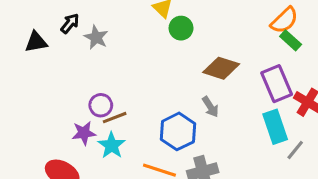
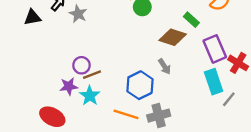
green rectangle: (291, 40) -> (191, 20), moved

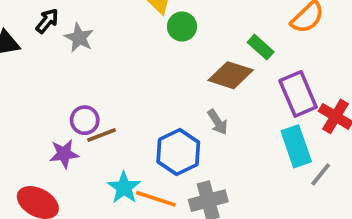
cyan star: (90, 96) -> (124, 188), moved

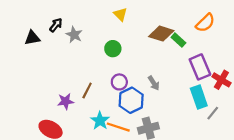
green circle: (182, 27) -> (113, 49), moved
brown diamond: (231, 75) -> (161, 34), moved
purple circle: (85, 120) -> (119, 82), moved
brown line: (101, 135) -> (87, 91), turned -42

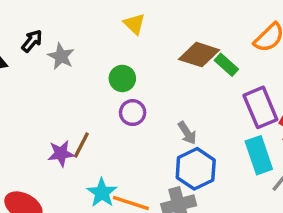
purple circle: (119, 82) -> (133, 113), moved
blue hexagon: (131, 100) -> (196, 169), moved
purple star: (66, 101) -> (61, 153), moved

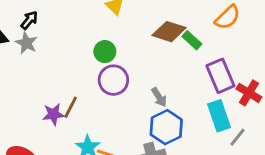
gray star: (61, 56) -> (26, 43), moved
purple circle: (133, 113) -> (113, 80), size x1.4

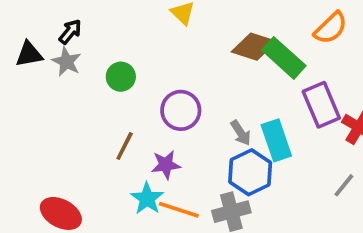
green rectangle: (192, 40) -> (284, 58), size x1.6
green circle: (105, 52) -> (121, 77), moved
purple star: (53, 114) -> (166, 165), moved
cyan rectangle: (219, 116) -> (276, 140), moved

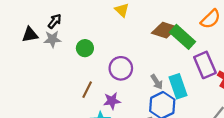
gray star: (66, 62) -> (52, 39), turned -30

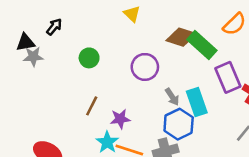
gray star: (52, 39) -> (33, 57), moved
purple circle: (121, 68) -> (145, 67), moved

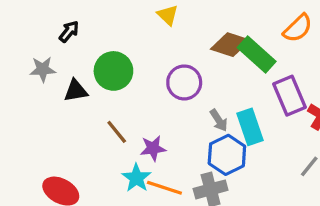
black triangle: (26, 42) -> (76, 91), moved
green circle: (89, 58) -> (113, 71), size x1.5
brown line: (92, 106) -> (117, 132), turned -66

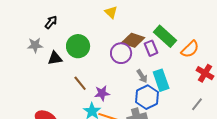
orange semicircle: (298, 28) -> (190, 49), moved
brown diamond: (230, 45) -> (133, 40), moved
purple rectangle: (290, 96) -> (151, 48), moved, size x0.7

